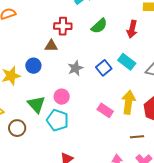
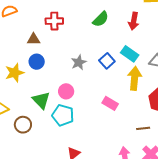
red cross: (63, 26) -> (54, 21), moved
brown triangle: (51, 46) -> (34, 39), moved
yellow arrow: (128, 102) -> (135, 78), moved

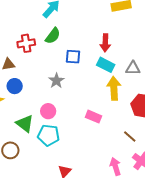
green semicircle: (101, 19) -> (53, 36), moved
red arrow: (134, 21) -> (105, 43), moved
blue square: (107, 61) -> (73, 57), moved, turned -35
brown line: (143, 128) -> (130, 137), turned 56

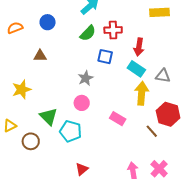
red cross: (26, 43) -> (113, 30), moved
blue circle: (15, 86) -> (48, 22), moved
pink circle: (48, 111) -> (82, 103), moved
brown line: (130, 137) -> (152, 131), moved

